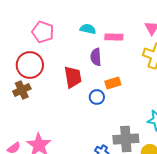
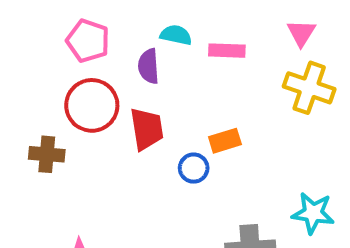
purple semicircle: (96, 57) -> (149, 66), moved
red circle: (30, 65) -> (92, 105), moved
brown cross: (22, 90) -> (47, 154), turned 30

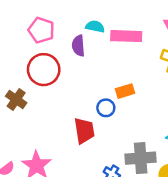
pink rectangle: (227, 51) -> (126, 36), size x1.4
red trapezoid: (147, 129) -> (84, 131), moved
brown cross: (47, 154) -> (16, 99), turned 30

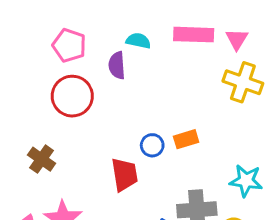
pink rectangle: (126, 36) -> (194, 35), moved
orange rectangle: (125, 91) -> (186, 139), moved
brown cross: (16, 99) -> (42, 159), moved

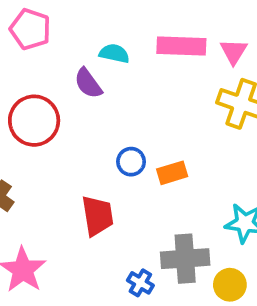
pink pentagon: (69, 45) -> (30, 29), moved
purple semicircle: (117, 65) -> (88, 83), turned -32
blue circle: (152, 145) -> (131, 162), moved

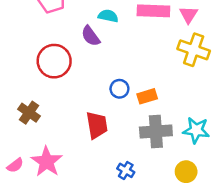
gray cross: (185, 259) -> (156, 131), moved

